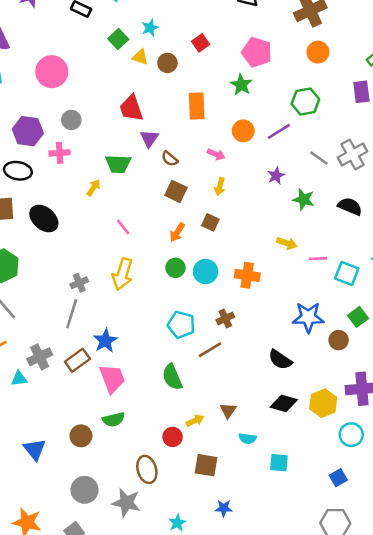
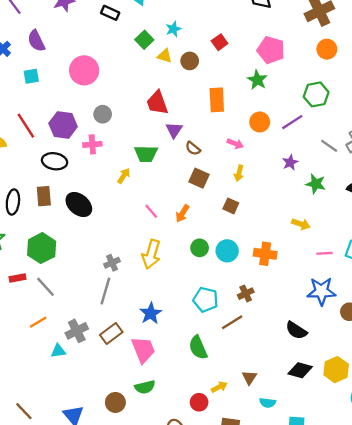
orange arrow: (177, 232) -> (182, 213), moved
pink line: (318, 259) -> (324, 253), moved
blue star: (105, 341) -> (151, 313), moved

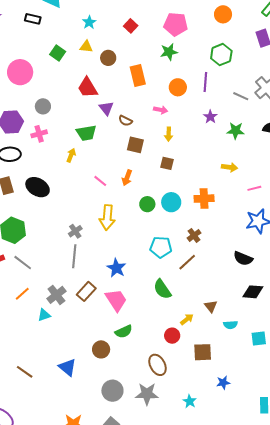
green square: (144, 40) -> (58, 53), moved
brown circle: (190, 61) -> (108, 58), moved
green star: (257, 80) -> (169, 52), turned -30
purple line: (292, 122) -> (205, 82), turned -42

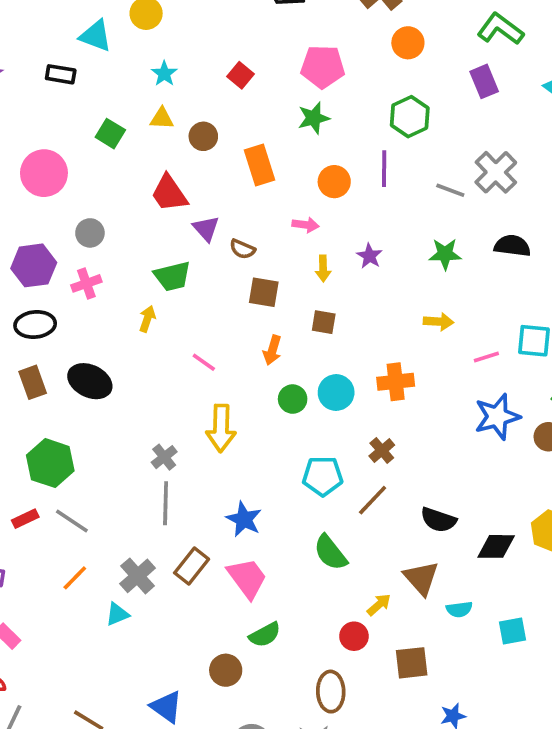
purple star: (210, 117) -> (369, 256), moved
orange arrow: (127, 178) -> (272, 350), moved
black semicircle: (243, 259) -> (438, 520), moved
brown triangle: (211, 306) -> (421, 578), size x1.5
brown ellipse: (158, 365) -> (331, 692), turned 30

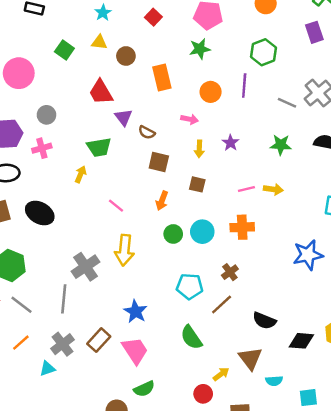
pink line: (486, 357) -> (246, 189), moved
gray cross: (164, 457) -> (86, 267), size x1.6
gray line: (166, 503) -> (64, 299), moved

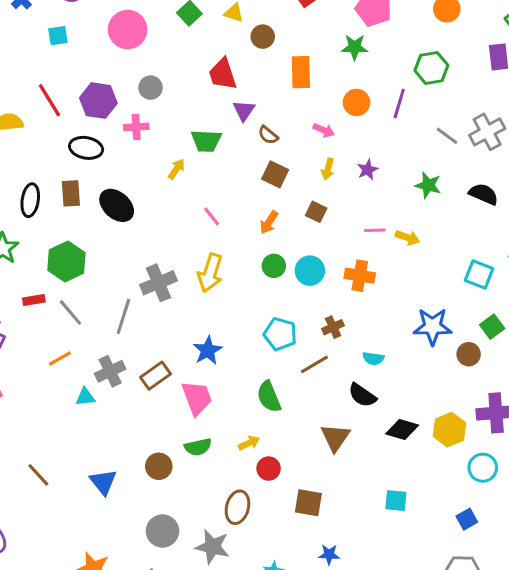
yellow arrow: (221, 374) -> (249, 443), moved
cyan semicircle: (274, 381) -> (373, 358), moved

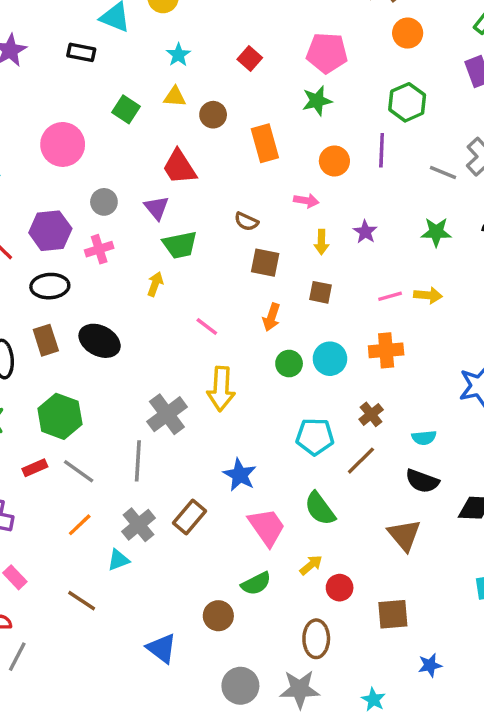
purple triangle: (244, 111) -> (157, 208), moved
pink trapezoid: (197, 398) -> (267, 527), moved
brown line: (38, 475) -> (82, 601), moved

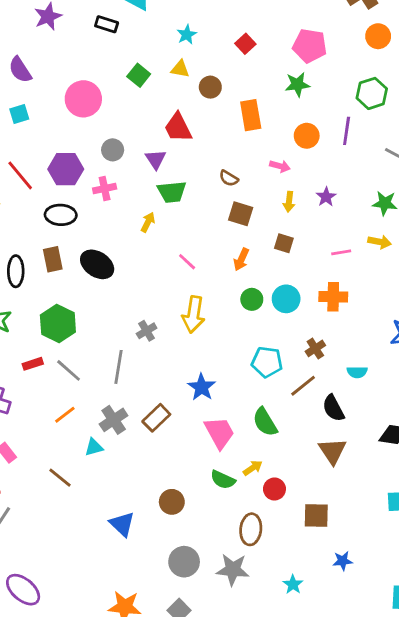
yellow arrow: (428, 295) -> (380, 242), moved
gray cross: (167, 414) -> (147, 331), size x0.6
black semicircle: (422, 481) -> (333, 408), moved, turned 36
green semicircle: (256, 584) -> (223, 480), moved, turned 45

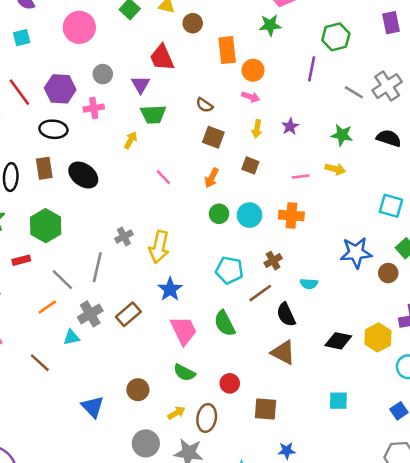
orange circle: (307, 136) -> (253, 70), moved
yellow arrow: (193, 314) -> (159, 247), moved
gray line: (69, 370) -> (62, 280), moved
brown triangle: (332, 451) -> (283, 353), turned -32
yellow arrow: (253, 468) -> (176, 413), moved

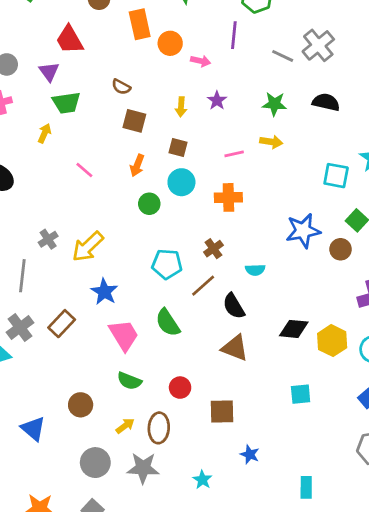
pink arrow: (251, 97) -> (201, 61), moved
cyan circle: (249, 215) -> (181, 182), moved
yellow arrow: (159, 247) -> (88, 247), turned 40
yellow hexagon: (378, 337) -> (332, 341), moved
blue star: (287, 451) -> (250, 454), turned 30

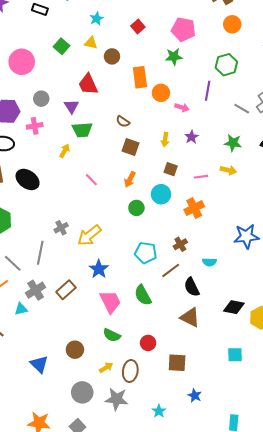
brown square: (178, 148) -> (171, 169), moved
orange cross: (228, 197) -> (194, 208), turned -30

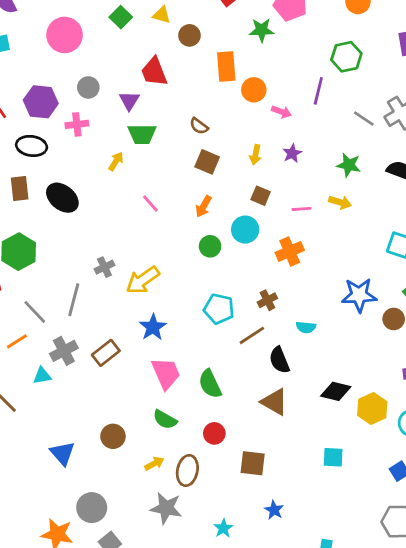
green star: (174, 57) -> (262, 30), moved
green semicircle: (143, 295) -> (210, 384), moved
gray circle: (82, 392) -> (92, 508), moved

